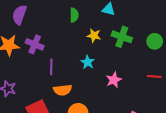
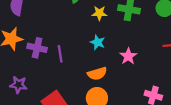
purple cross: (35, 44) -> (37, 48), moved
orange semicircle: (63, 90) -> (97, 74), moved

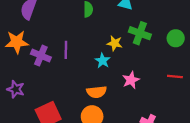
yellow star: (99, 13) -> (115, 43), moved
purple line: (60, 54) -> (66, 50), moved

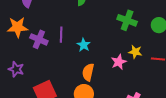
yellow star: (115, 43) -> (135, 52), moved
cyan star: (103, 61) -> (84, 45), moved
orange semicircle: (97, 92) -> (88, 72), turned 108

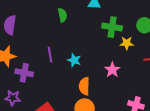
purple cross: (39, 39) -> (24, 73), moved
yellow star: (135, 52) -> (127, 43), moved

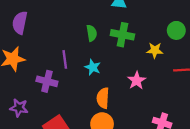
green semicircle: (62, 15) -> (92, 33), moved
green cross: (112, 27) -> (122, 35), moved
purple cross: (24, 73) -> (47, 81), moved

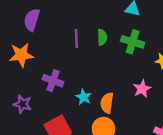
purple line: (65, 59) -> (76, 38), moved
cyan star: (93, 67) -> (83, 97), moved

